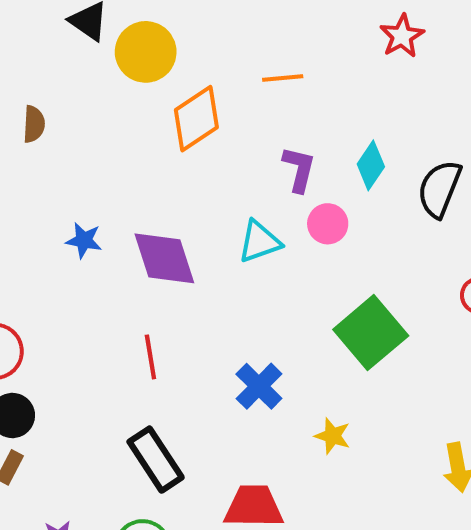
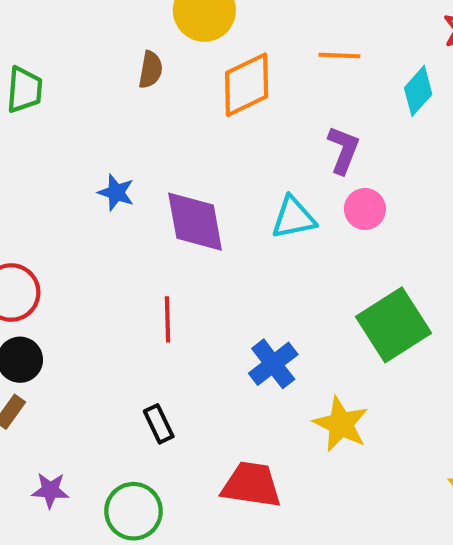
brown semicircle: (34, 124) -> (151, 70), moved
cyan diamond: (371, 165) -> (418, 91), moved
yellow star: (333, 436) -> (341, 424), size x1.5
black rectangle: (156, 460) -> (159, 424), size x0.6

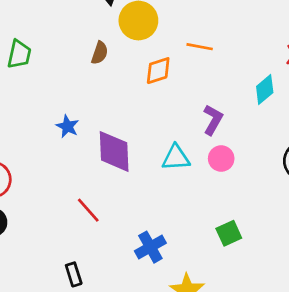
orange line: (339, 56) -> (200, 47), moved
orange diamond: (247, 85) -> (158, 71), size x0.7
red line: (167, 319) -> (88, 210), turned -48
green square: (394, 325) -> (229, 233), size x0.6

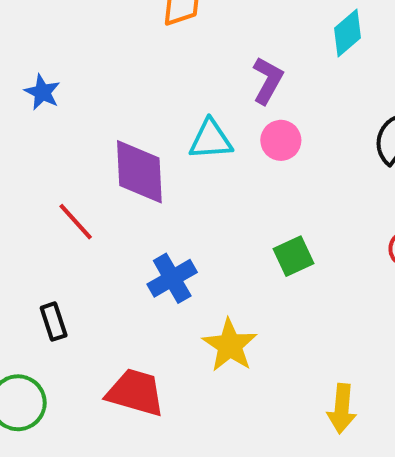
purple diamond: (114, 151) -> (139, 172), moved

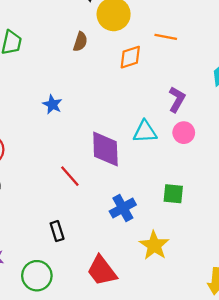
green square: (294, 256) -> (173, 194), moved, turned 30
red trapezoid: (135, 392) -> (102, 271), turned -144

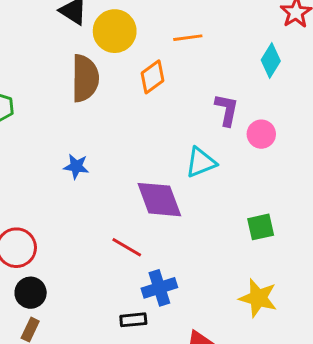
brown semicircle: (80, 42) -> (85, 78), size x1.8
pink circle: (184, 133) -> (261, 134), moved
blue cross: (123, 208) -> (159, 288), moved, turned 30
black rectangle: (57, 231) -> (133, 320), turned -60

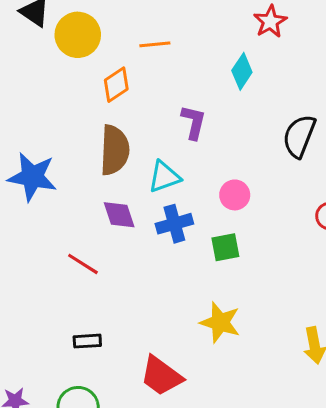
brown semicircle: (85, 78) -> (115, 150), moved
pink circle: (261, 134) -> (235, 195), moved
blue star: (76, 166) -> (32, 177), size x1.8
purple diamond: (159, 200) -> (119, 215), size x0.7
blue cross: (159, 288) -> (174, 224), moved

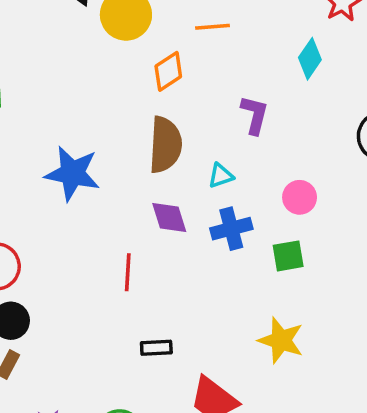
cyan triangle: (164, 177) -> (221, 176), size x0.7
red line: (83, 264) -> (128, 272), turned 60
black rectangle: (87, 341) -> (156, 348), moved

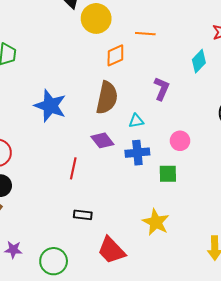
purple diamond: (169, 218) -> (102, 140), turned -30

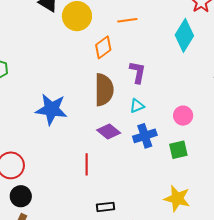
cyan diamond: (199, 61) -> (184, 35), size x1.4
purple L-shape: (162, 89) -> (138, 72), moved

